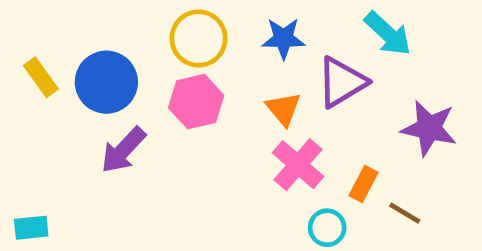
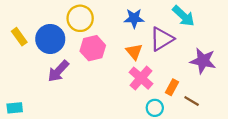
yellow circle: (199, 38) -> (80, 18), moved

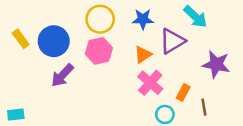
yellow circle: (80, 18) -> (100, 19), moved
orange triangle: (134, 52) -> (143, 55), turned 36
brown line: (192, 101) -> (204, 107), turned 49

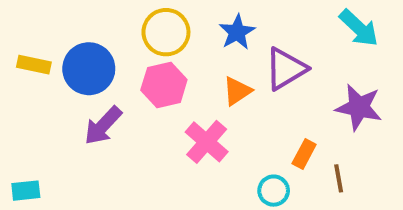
cyan arrow: (195, 17) -> (359, 28), moved
blue star: (143, 19) -> (237, 32), turned -30
yellow rectangle: (21, 39) -> (34, 65), turned -42
pink cross: (150, 83) -> (207, 142), moved

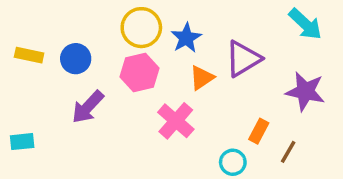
blue star: (237, 32) -> (186, 38), moved
blue circle: (89, 69) -> (76, 59), size x0.7
brown line: (339, 178) -> (288, 152), turned 40
cyan rectangle: (26, 191) -> (22, 142), moved

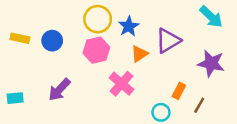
purple arrow: (88, 107) -> (59, 90), moved

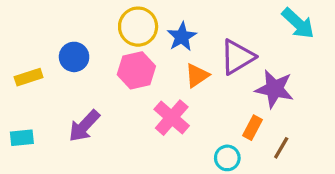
yellow rectangle: (20, 38) -> (29, 77), moved, turned -30
purple star: (211, 63) -> (274, 89), moved

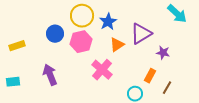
blue circle: (74, 57) -> (55, 34), moved
purple star: (274, 89) -> (163, 53), size x0.6
purple arrow: (84, 126) -> (50, 75), turned 115

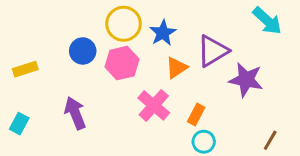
purple star: (163, 53) -> (246, 80), size x1.6
orange rectangle: (150, 76) -> (196, 114), moved
cyan rectangle: (13, 82) -> (19, 124), turned -56
brown line: (167, 88) -> (270, 140), moved

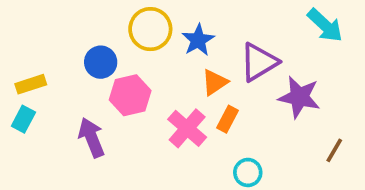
pink hexagon: (122, 63) -> (130, 95), moved
orange rectangle: (196, 114) -> (228, 119), moved
cyan rectangle: (19, 124) -> (23, 119), moved
brown line: (270, 140) -> (334, 150), moved

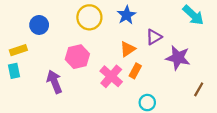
blue star: (198, 40) -> (127, 15), moved
blue circle: (101, 62) -> (39, 25), moved
purple triangle: (259, 62) -> (154, 37), size x0.7
cyan rectangle: (23, 119) -> (14, 71), turned -40

